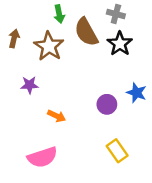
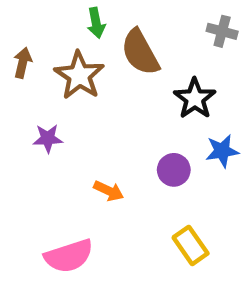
gray cross: (116, 14) -> (222, 31), moved
black star: (120, 44) -> (195, 98), moved
blue star: (137, 93) -> (222, 151), turned -30
orange arrow: (57, 116) -> (109, 191), moved

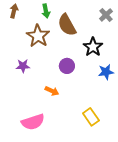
gray cross: (222, 31) -> (106, 15), turned 32
brown arrow: (23, 63) -> (14, 11), moved
purple circle: (174, 170) -> (67, 66), moved

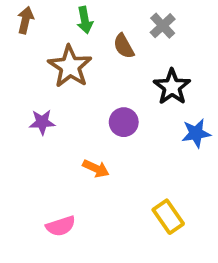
gray cross: (106, 15) -> (163, 26), moved
brown semicircle: (67, 25) -> (124, 46), size x0.6
pink semicircle: (33, 122) -> (61, 226), size x0.7

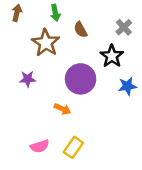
gray cross: (163, 26) -> (124, 27), moved
purple circle: (124, 122) -> (81, 79), size x1.6
yellow rectangle: (168, 217) -> (73, 147), moved, turned 70

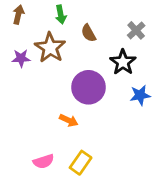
purple star: (28, 79) -> (21, 58), moved

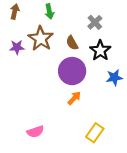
gray cross: (136, 30) -> (95, 22), moved
brown semicircle: (89, 33) -> (72, 43), moved
orange arrow: (69, 120) -> (74, 98), moved, turned -72
yellow rectangle: (81, 163) -> (95, 133), moved

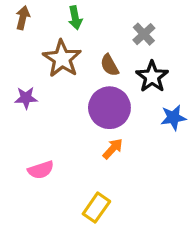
purple star: (17, 47) -> (26, 98), moved
pink semicircle: (35, 132) -> (41, 170), moved
yellow rectangle: (95, 133) -> (96, 208), moved

